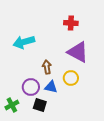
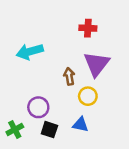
purple triangle: (78, 52) -> (97, 64), turned 40
brown arrow: (47, 67) -> (69, 76), moved
blue triangle: (51, 87) -> (80, 125), moved

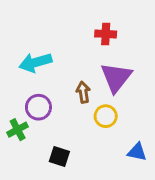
purple circle: (38, 107) -> (38, 107), moved
blue triangle: (80, 125) -> (137, 152), moved
green cross: (15, 130) -> (18, 130), moved

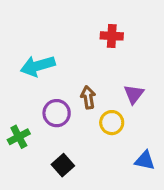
purple triangle: (116, 77) -> (134, 94), moved, size x0.6
purple circle: (38, 107) -> (57, 113), moved
black square: (59, 156) -> (63, 165), turned 30

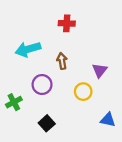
red cross: (112, 36) -> (67, 23), moved
brown arrow: (88, 97) -> (62, 61), moved

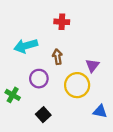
yellow circle: (83, 92) -> (77, 85), size x1.5
green cross: (14, 102) -> (13, 95), turned -32

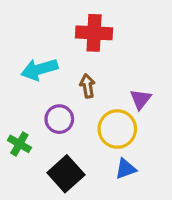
red cross: (62, 22) -> (94, 33), size x1.5
blue triangle: (100, 111) -> (126, 169), moved, turned -32
black square: (43, 115) -> (66, 174), size x1.5

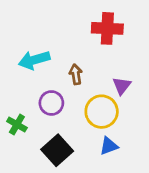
red cross: (94, 33) -> (107, 28), moved

